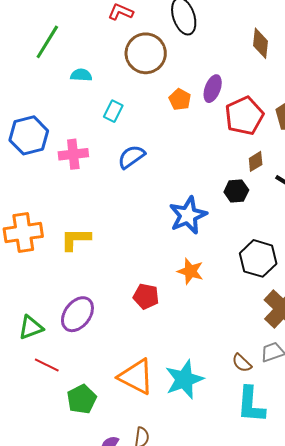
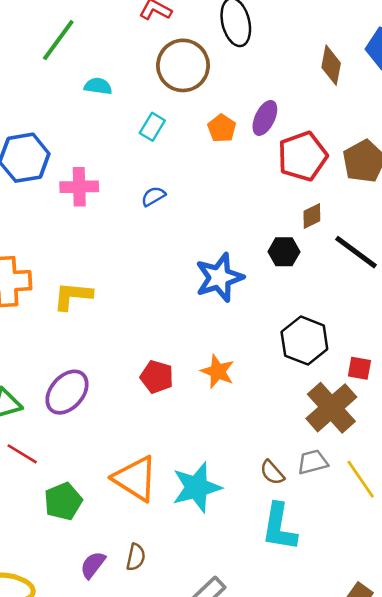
cyan rectangle: (113, 111) -> (152, 127), moved
blue semicircle: (131, 157) -> (153, 196), size x0.7
orange star: (190, 271) -> (218, 371), moved

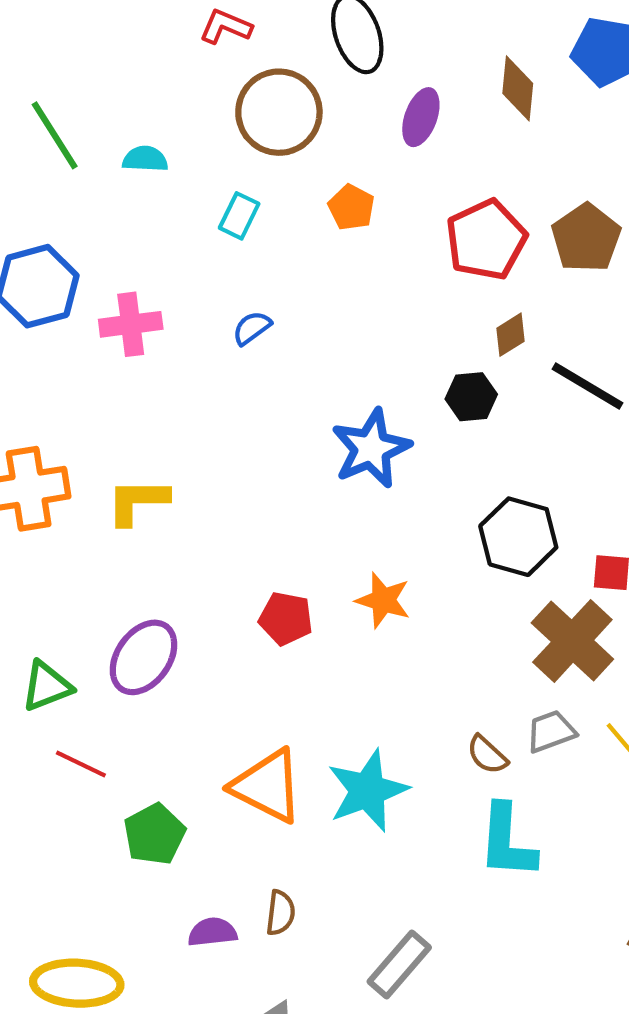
green line: (58, 40) -> (55, 135), moved, turned -63
purple ellipse: (265, 118) -> (421, 117), moved
purple semicircle: (93, 565) -> (212, 932), turned 52

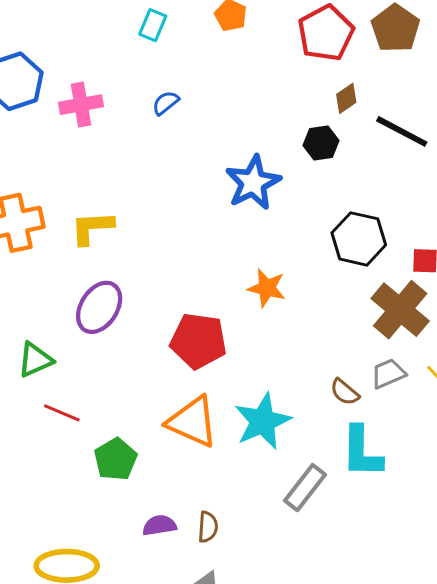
red pentagon: (286, 619) -> (198, 341), moved, size x1.5
purple ellipse: (143, 657) -> (99, 307), moved
brown semicircle: (280, 913) -> (208, 527), moved
gray rectangle: (399, 965) -> (305, 488), moved

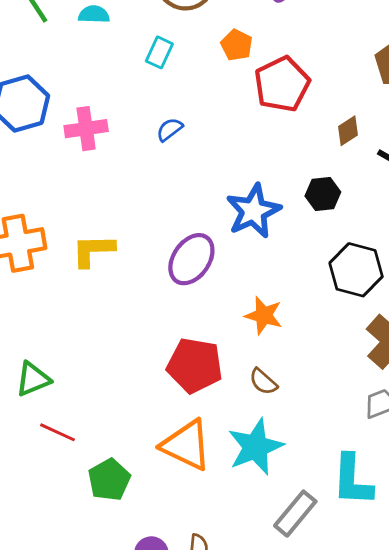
red pentagon: (326, 33) -> (282, 84), moved
black hexagon: (321, 143) -> (323, 194), moved
purple ellipse: (99, 307) -> (191, 259), moved
brown semicircle: (345, 392) -> (263, 382), moved

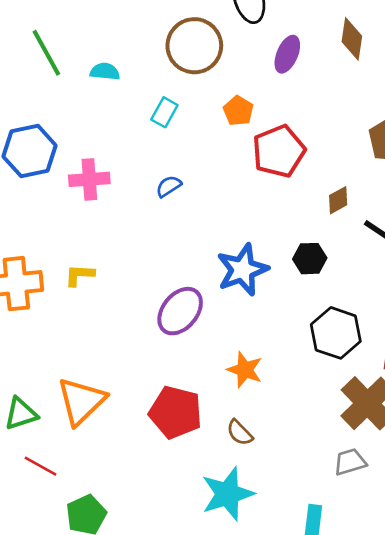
yellow L-shape: (93, 250) -> (79, 275), moved, size x0.7
orange triangle: (186, 445) -> (81, 401), moved, turned 46

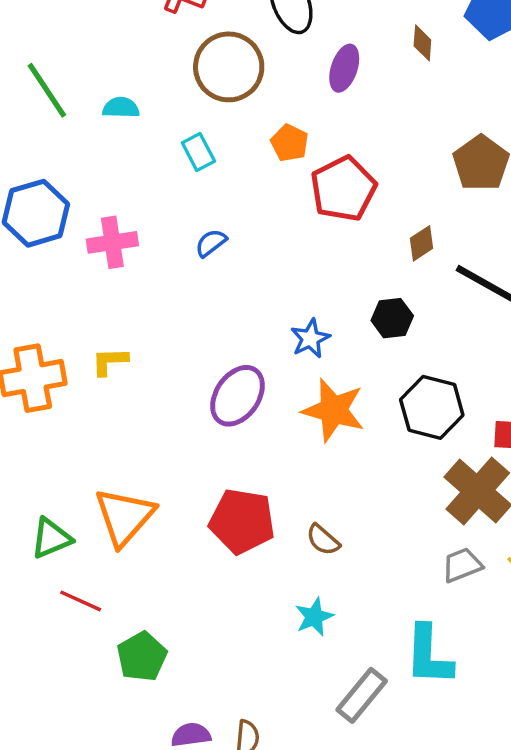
brown diamond: (352, 39) -> (422, 43), size x0.7
cyan rectangle: (164, 112) -> (198, 152), turned -52
blue star: (242, 270) -> (310, 339), size x0.6
orange star: (245, 370) -> (333, 410), moved, size x1.4
cyan star: (228, 494) -> (314, 617), size x0.6

